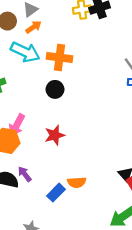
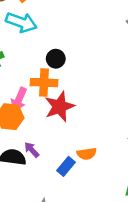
orange cross: (59, 58) -> (44, 83), moved
red star: (55, 135) -> (59, 107), size x1.4

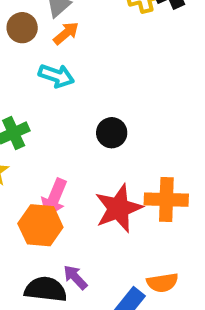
cyan arrow: (21, 22) -> (56, 76), size x0.7
orange cross: (44, 83) -> (166, 200), moved

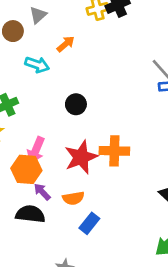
orange arrow: (66, 33) -> (66, 44), moved
purple arrow: (75, 277) -> (42, 192), moved
orange semicircle: (162, 283) -> (73, 198), moved

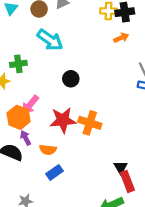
orange arrow: (66, 44) -> (121, 38), moved
cyan arrow: (37, 65) -> (50, 40), size x1.4

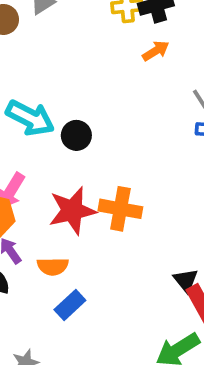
cyan arrow: (50, 40) -> (30, 118), moved

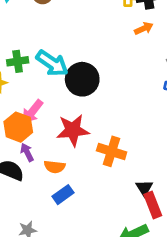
black circle: (76, 135) -> (82, 79), size x1.6
orange cross: (120, 209) -> (112, 151), moved

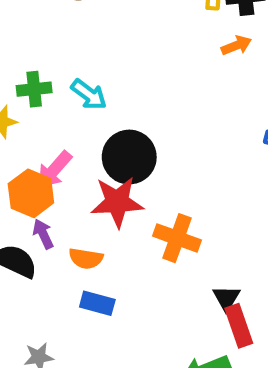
cyan arrow: (52, 63) -> (89, 94), size x0.7
black circle: (82, 79) -> (129, 157), moved
blue rectangle: (63, 195) -> (97, 303), turned 48

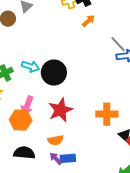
black circle: (129, 157) -> (54, 73), moved
purple arrow: (43, 234) -> (56, 158), moved
orange cross: (177, 238) -> (107, 114), moved

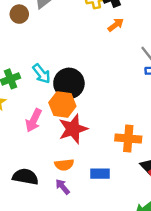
cyan arrow: (30, 66) -> (42, 74), turned 30
orange hexagon: (21, 120) -> (62, 104), moved
blue rectangle: (68, 158) -> (100, 174), moved

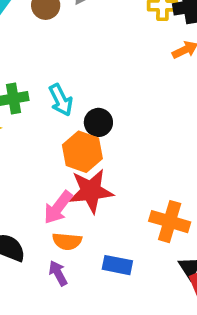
black circle: (69, 83) -> (98, 122), size x0.6
pink arrow: (34, 120) -> (58, 207), moved

